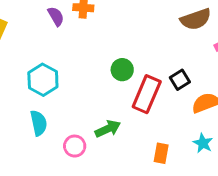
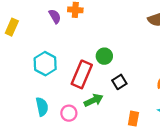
black square: (180, 80) -> (119, 82), moved
red rectangle: (147, 94) -> (82, 74), moved
cyan semicircle: (39, 123) -> (42, 107), moved

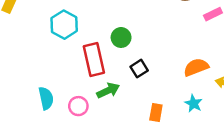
cyan hexagon: (45, 64) -> (64, 25), moved
red rectangle: (82, 74) -> (94, 59), turned -36

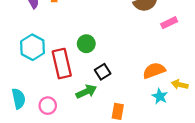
cyan hexagon: (64, 25) -> (33, 47), moved
green arrow: (108, 91) -> (86, 92), moved
cyan star: (193, 103) -> (160, 96), moved

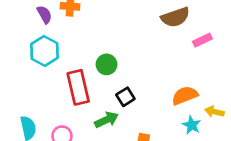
cyan hexagon: (33, 47) -> (44, 51), moved

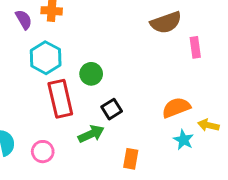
pink rectangle: (202, 40) -> (195, 47), turned -72
cyan hexagon: (44, 51) -> (46, 58), moved

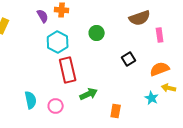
green circle: (91, 74) -> (97, 33), moved
orange semicircle: (176, 108) -> (160, 69), moved
black square: (112, 109) -> (129, 59), moved

